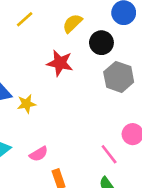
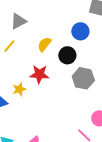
yellow star: (26, 104) -> (19, 89), moved

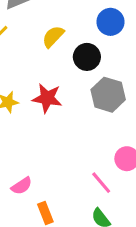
red star: (39, 74) -> (47, 98), moved

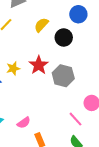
gray hexagon: (108, 95) -> (63, 76), moved
red star: (47, 98) -> (39, 65), turned 30

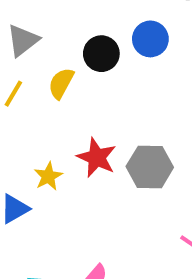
yellow semicircle: (41, 25) -> (61, 83), moved
black circle: (64, 37) -> (101, 54), moved

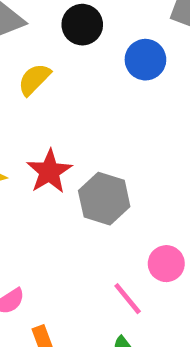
black circle: (101, 54) -> (82, 25), moved

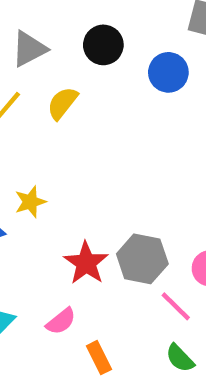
red star: (49, 171) -> (86, 263), moved
gray hexagon: (104, 199) -> (142, 259), moved

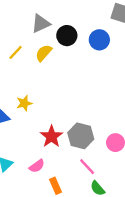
black circle: (103, 45) -> (67, 36), moved
gray triangle: (29, 49) -> (41, 23), moved
pink line: (176, 306) -> (87, 167), moved

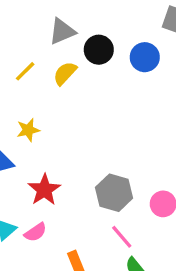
yellow star: (24, 103) -> (28, 130), moved
red star: (51, 136) -> (44, 190), moved
pink semicircle: (37, 166) -> (35, 232), moved

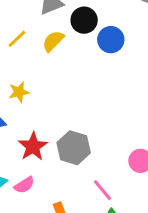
blue circle: (145, 57) -> (111, 40), moved
gray hexagon: (114, 193) -> (74, 148), moved

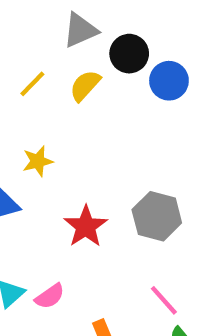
red star: (33, 147) -> (86, 226), moved
gray hexagon: (74, 148) -> (157, 216), moved

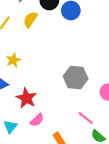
red star: (86, 226) -> (26, 98), moved
pink semicircle: (50, 296) -> (37, 120), moved

